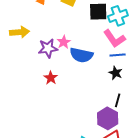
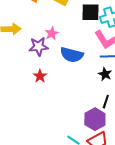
pink star: (64, 42) -> (52, 33), moved

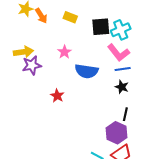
purple star: (39, 47) -> (32, 65), moved

